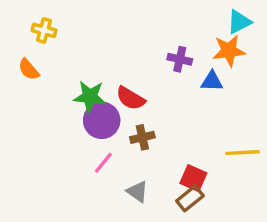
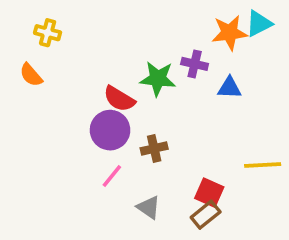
orange star: (229, 51) -> (229, 33), moved
green star: (90, 97) -> (158, 79), moved
red semicircle: (131, 98) -> (119, 99), moved

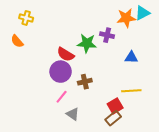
blue triangle: (229, 88) -> (131, 57), moved
yellow line: (263, 165) -> (131, 91), moved
red square: (209, 193) -> (115, 106), turned 35
gray triangle: (149, 207) -> (73, 114), moved

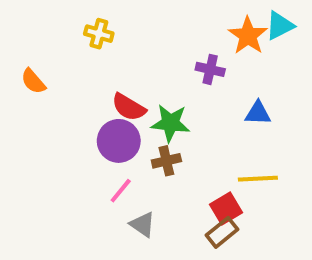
yellow cross: (26, 18) -> (99, 34), moved
orange star: (126, 18) -> (248, 36), turned -30
green star: (87, 43) -> (170, 123), moved

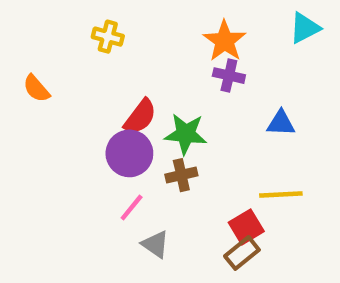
orange star: (248, 36) -> (225, 41), moved
red semicircle: (129, 107) -> (140, 117), turned -84

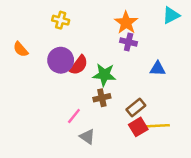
purple circle: (129, 153) -> (61, 60), moved
yellow line: (281, 195) -> (158, 126), moved
brown rectangle: (242, 253) -> (136, 107), moved

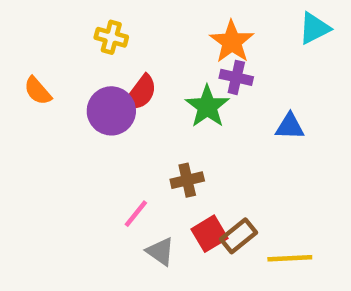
red semicircle: (79, 65) -> (140, 93), moved
green star: (104, 75) -> (207, 106), moved, turned 30
brown rectangle: (136, 107) -> (239, 236), moved
yellow line: (158, 126) -> (290, 258), moved
red square: (138, 127) -> (210, 234), moved

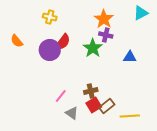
brown cross: (187, 180) -> (91, 91), moved

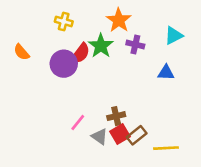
cyan triangle: (141, 13) -> (174, 36), moved
orange star: (104, 19) -> (119, 20), moved
green star: (93, 48) -> (101, 46), moved
gray triangle: (72, 113) -> (100, 137), moved

